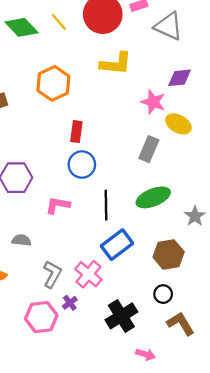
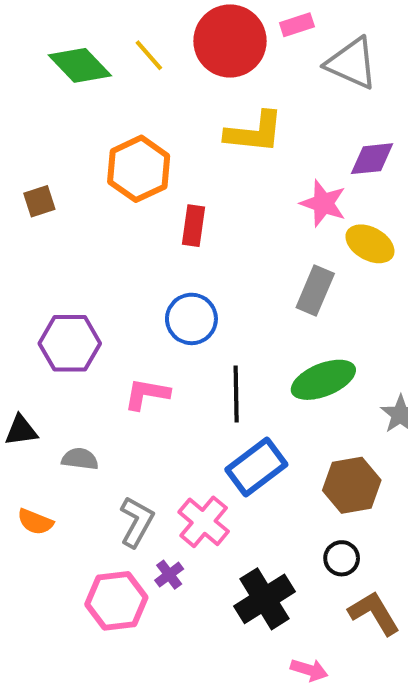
red rectangle: (76, 132) -> (193, 226), moved

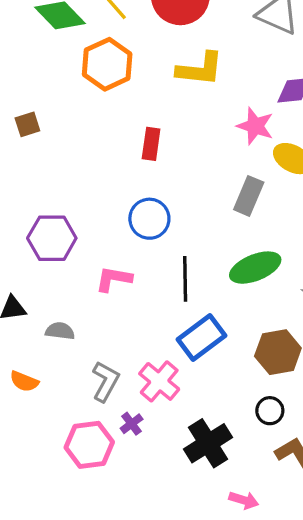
orange hexagon: (139, 169) -> (107, 64), moved

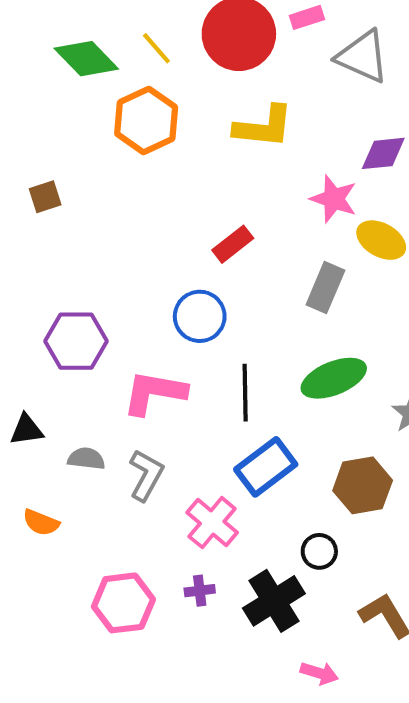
red rectangle: (151, 144) -> (233, 244), moved, turned 44
pink L-shape: (114, 279) -> (154, 393), size x1.4
gray L-shape: (106, 381) -> (146, 475), moved
black circle: (270, 411) -> (319, 551), moved
purple cross: (132, 424) -> (200, 591), moved, turned 30

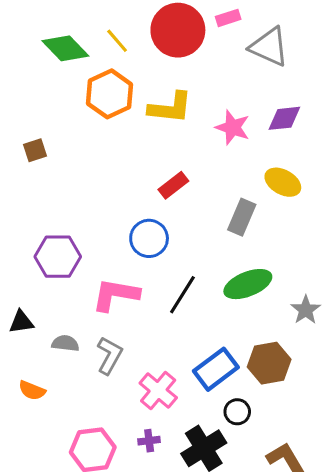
yellow L-shape: (264, 127) -> (170, 108), moved
pink star: (334, 199) -> (233, 127), moved
black line: (245, 393) -> (182, 295), turned 33
blue rectangle: (266, 467) -> (216, 369), moved

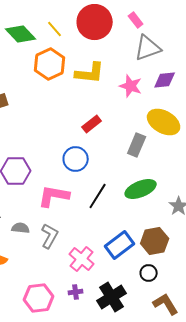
pink rectangle: (228, 18) -> (136, 20), moved, turned 70
gray triangle: (269, 47) -> (148, 48), moved, turned -44
yellow ellipse: (283, 182) -> (164, 122), size x1.4
black circle: (237, 412) -> (149, 273), moved

